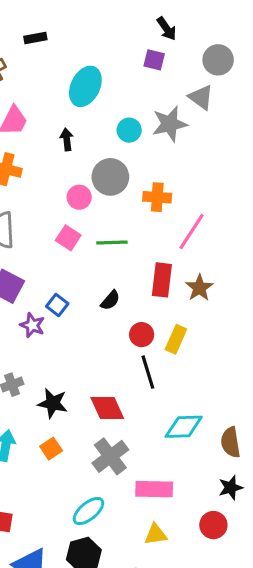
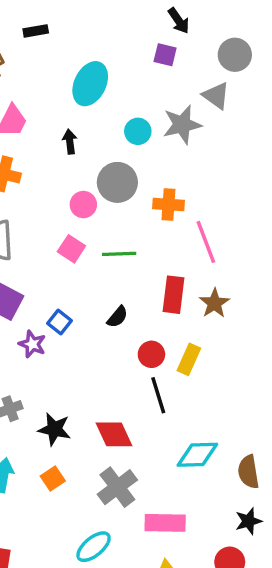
pink line: (192, 232) -> (206, 242), turned -54

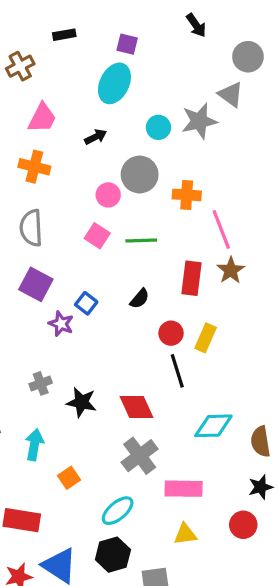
purple square: (165, 55) -> (127, 44), moved
black arrow: (70, 142) -> (96, 137), turned 70
brown star: (214, 303) -> (231, 270), moved
orange square: (53, 479) -> (69, 478), moved

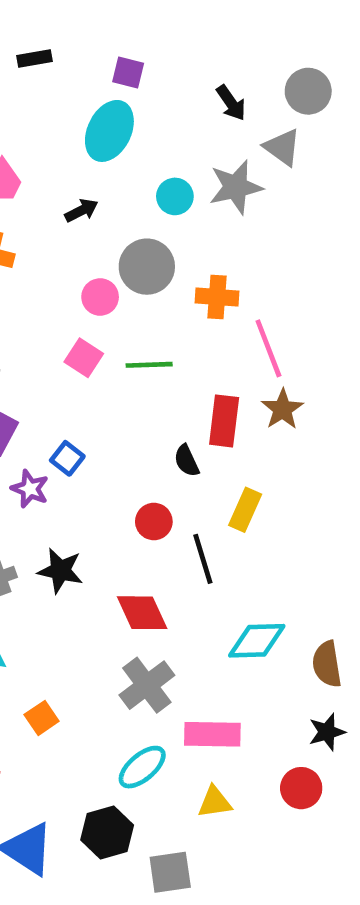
black arrow: (196, 25) -> (231, 103), moved
black semicircle: (140, 299) -> (187, 461), moved, turned 115
red circle: (171, 333) -> (154, 521), moved
black star: (81, 402) -> (60, 571), moved
cyan ellipse: (118, 511) -> (142, 767), moved

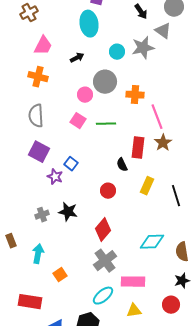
cyan ellipse: (109, 131) -> (89, 24), turned -35
black line: (203, 559) -> (176, 196), moved
red diamond: (142, 613) -> (103, 230), turned 65

